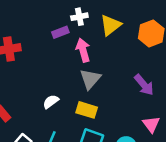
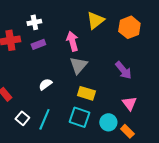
white cross: (79, 17) -> (34, 22), moved
purple rectangle: (60, 32) -> (38, 44), moved
yellow rectangle: (87, 110) -> (86, 93), moved

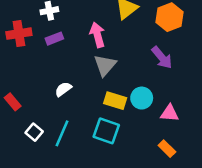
purple arrow: (123, 70) -> (162, 58), moved
pink triangle: (129, 103) -> (169, 113), turned -49
cyan circle: (108, 122) -> (142, 98), moved

